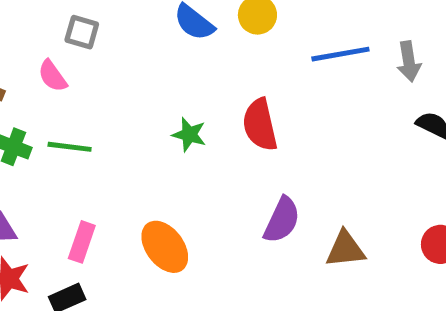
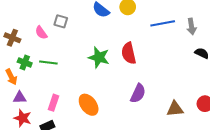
gray square: (82, 32) -> (61, 21), moved
green star: (189, 135) -> (99, 57), size x1.5
brown triangle: (345, 249) -> (175, 109), moved

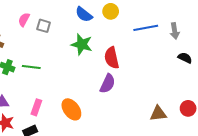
pink semicircle: (41, 33) -> (24, 20), moved, turned 64
green star: (99, 57) -> (82, 44), moved
purple semicircle: (138, 93) -> (108, 84), moved

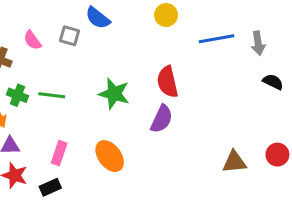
blue semicircle: (84, 14) -> (98, 18), moved
pink semicircle: (24, 20) -> (32, 40), moved, turned -64
green star: (82, 44) -> (114, 94), moved

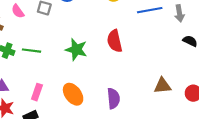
purple semicircle: (162, 119) -> (113, 98), moved, turned -30
brown triangle: (234, 162) -> (162, 86), moved

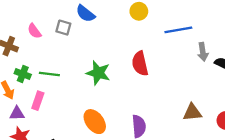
gray arrow: (179, 13) -> (203, 52), moved
pink rectangle: (37, 92) -> (38, 101), moved

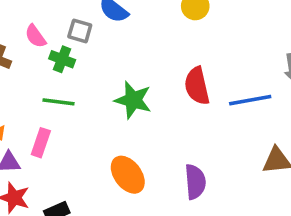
blue line: (178, 30) -> (250, 100), moved
green cross: (23, 74) -> (62, 59), moved

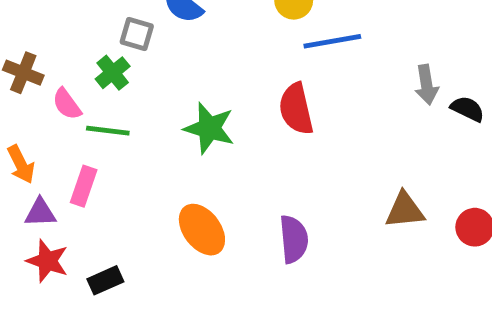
pink semicircle: (35, 36) -> (67, 104), moved
green cross: (62, 59) -> (113, 73), turned 30
blue line: (250, 100) -> (332, 41), moved

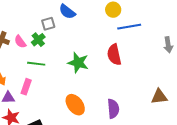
gray square: (137, 34) -> (48, 24), turned -32
pink semicircle: (67, 104) -> (20, 42), moved

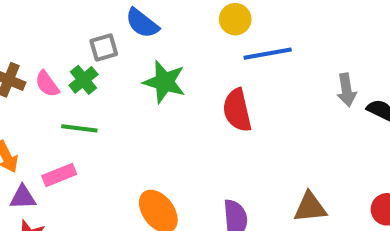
green star: (78, 63) -> (164, 82), moved
pink rectangle: (26, 87) -> (59, 175), turned 49
brown triangle: (159, 97) -> (310, 207), moved

